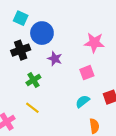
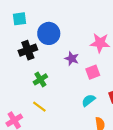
cyan square: (21, 18) -> (19, 19), moved, turned -32
purple star: (55, 59) -> (72, 59), moved

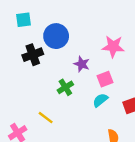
green cross: (40, 79) -> (65, 87), moved
cyan semicircle: (88, 100) -> (100, 100), moved

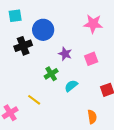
pink star: (113, 47) -> (93, 24), moved
pink square: (105, 79) -> (91, 59), moved
cyan semicircle: (100, 100) -> (71, 86), moved

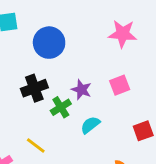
black cross: (23, 46) -> (34, 88), moved
purple star: (65, 54) -> (81, 90), moved

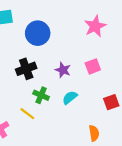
pink star: (123, 34) -> (95, 26), turned -30
green cross: (61, 107) -> (41, 95), moved, turned -35

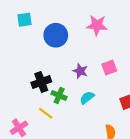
pink star: (95, 26) -> (97, 25), moved, turned 30
black cross: (26, 69) -> (41, 82), moved

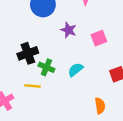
purple star: (80, 71) -> (69, 30), moved
yellow line: (46, 113) -> (32, 86), turned -32

